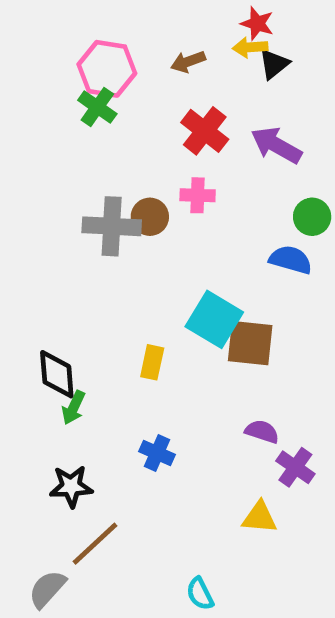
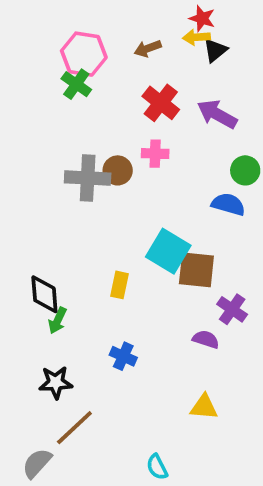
purple cross: (295, 467) -> (232, 309), moved

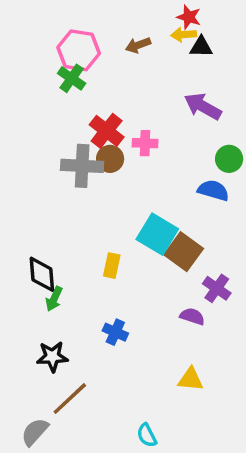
black triangle: (215, 50) -> (201, 47), turned 40
red cross: (161, 103) -> (107, 131), moved
brown square: (196, 270) -> (184, 252), turned 30

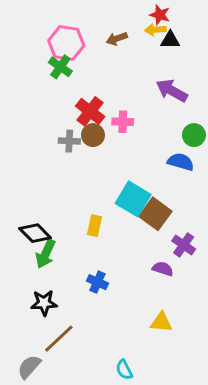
gray cross: (82, 166) -> (69, 141), size x0.6
black diamond: (42, 274) -> (35, 233), turned -40
green arrow: (54, 299) -> (45, 254), size x1.4

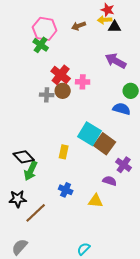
black star: (44, 303) -> (18, 199), moved
yellow triangle: (161, 322) -> (96, 201), moved
brown line: (59, 339) -> (36, 213), moved
cyan semicircle: (124, 370) -> (84, 249), turned 72

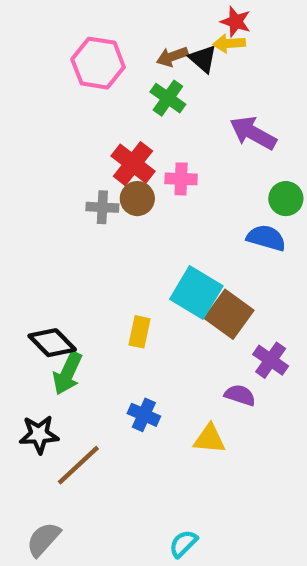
black triangle: (115, 27) -> (203, 59), moved, turned 40
green cross: (41, 45) -> (168, 98), moved

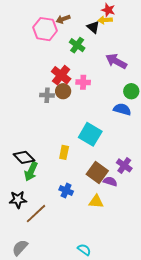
brown arrow: (172, 57) -> (63, 19), moved
brown square: (229, 314) -> (97, 172), moved
cyan semicircle: (183, 544) -> (84, 250), turned 80

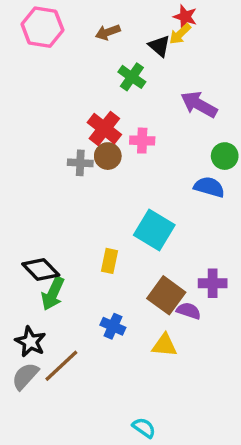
yellow arrow: (105, 20) -> (180, 34), turned -40
pink hexagon: (45, 29) -> (42, 27), moved
purple cross: (124, 165) -> (213, 283), turned -35
black star: (18, 200) -> (30, 342), turned 30
gray semicircle: (20, 248) -> (25, 376), moved

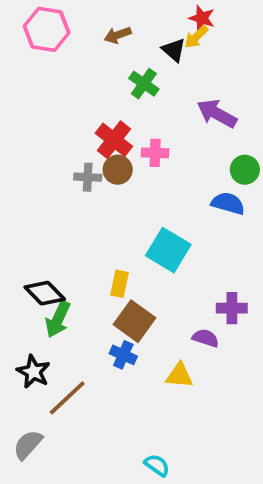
brown square: (166, 295) -> (134, 321), moved
gray semicircle: (25, 376) -> (28, 445), moved

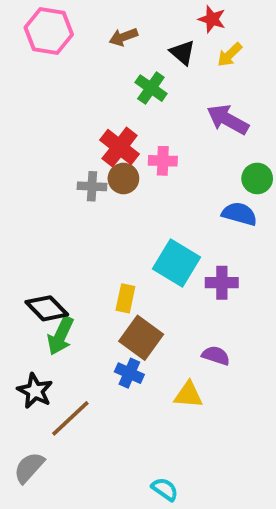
yellow arrow: (196, 37) -> (230, 55), moved
purple cross: (232, 308) -> (222, 283), moved

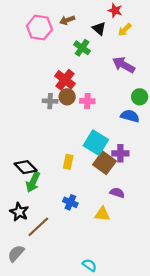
pink hexagon: (49, 31) -> (39, 28), moved
pink cross: (163, 161) -> (87, 101), moved
brown square: (141, 338) -> (104, 163), moved

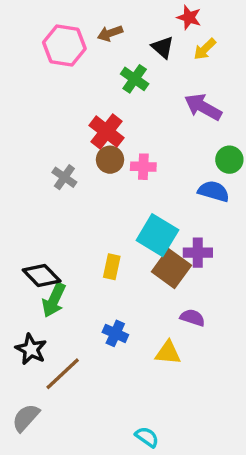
gray cross: (50, 101) -> (64, 177), moved, turned 32

